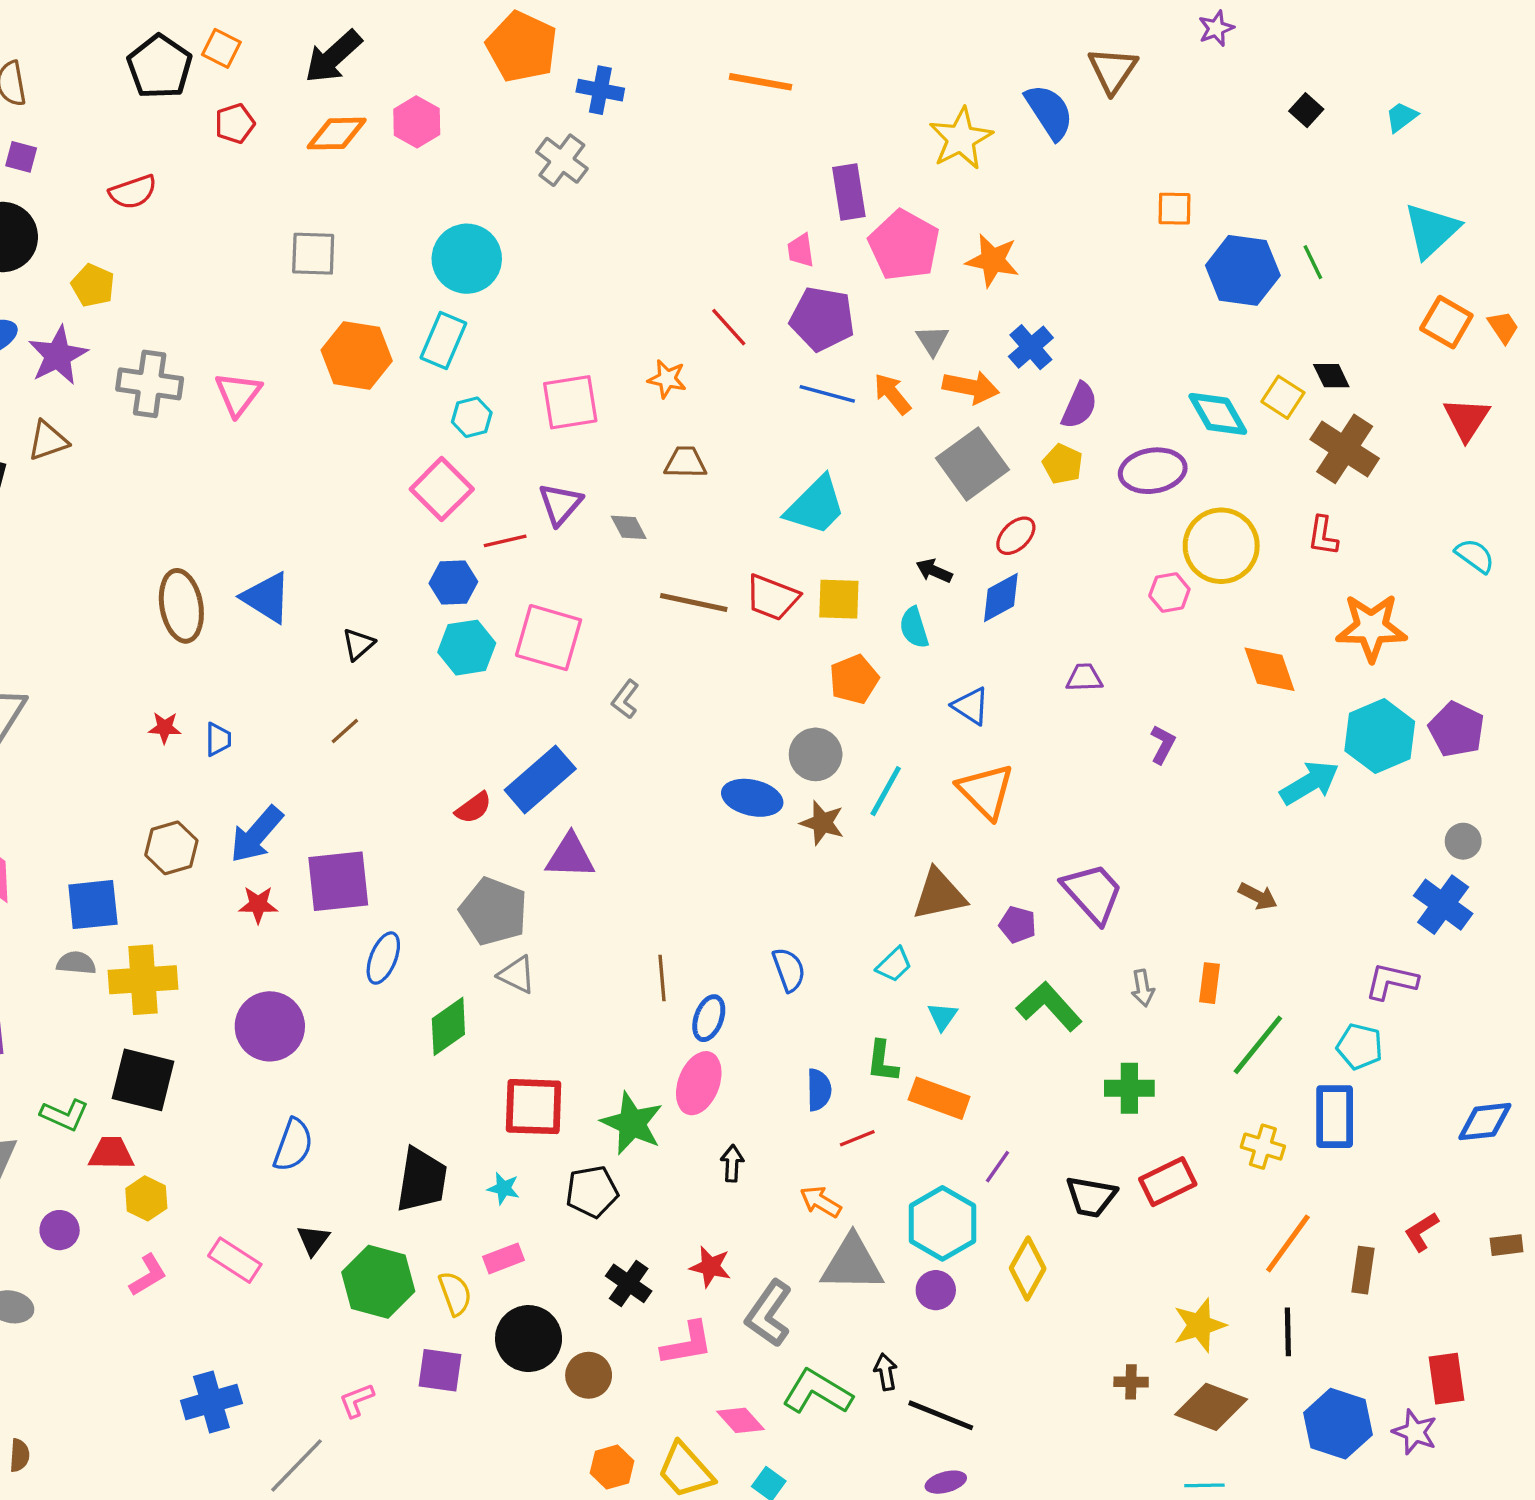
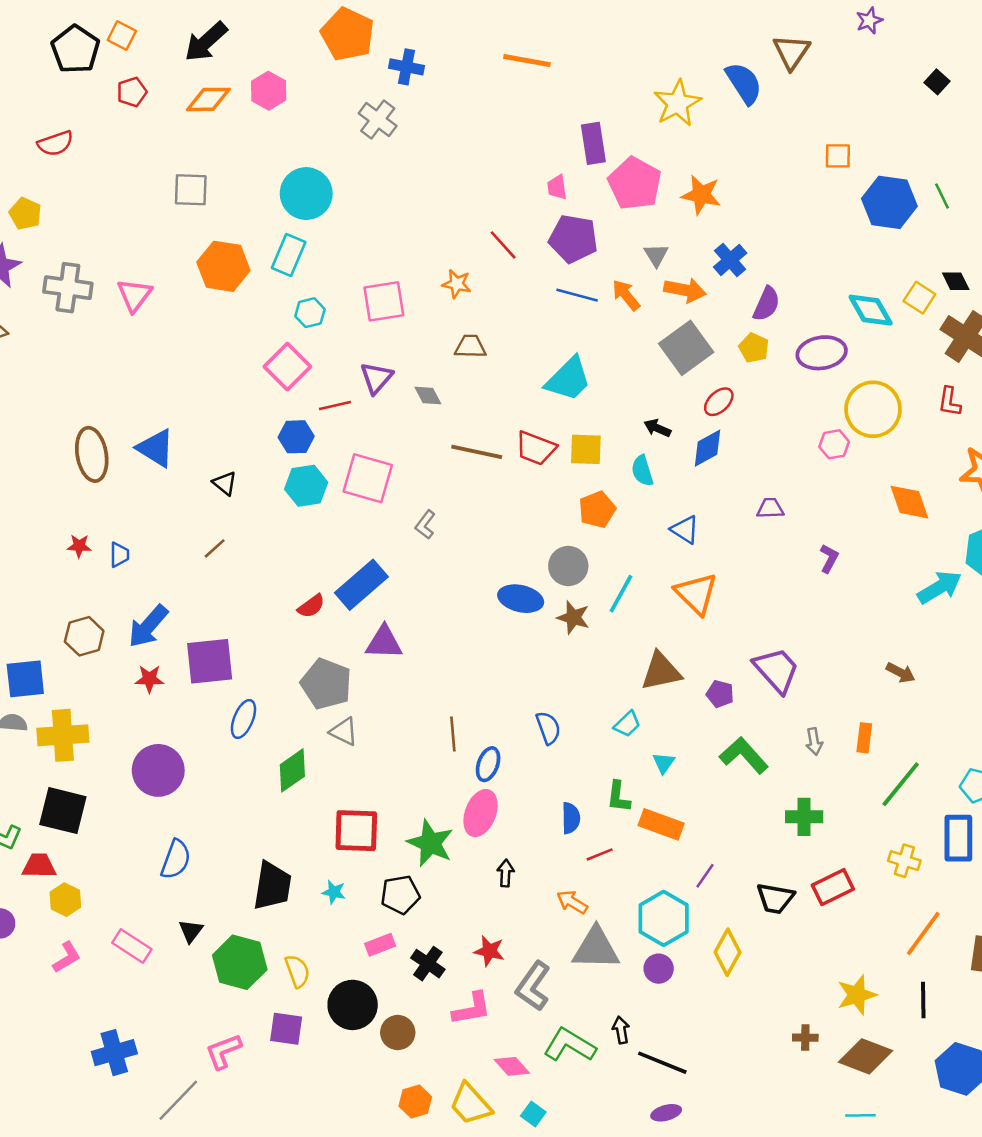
black triangle: (358, 644) -> (225, 483), turned -40
pink rectangle: (503, 1258) -> (380, 945), moved
pink L-shape: (357, 1400) -> (223, 1051), size x1.4

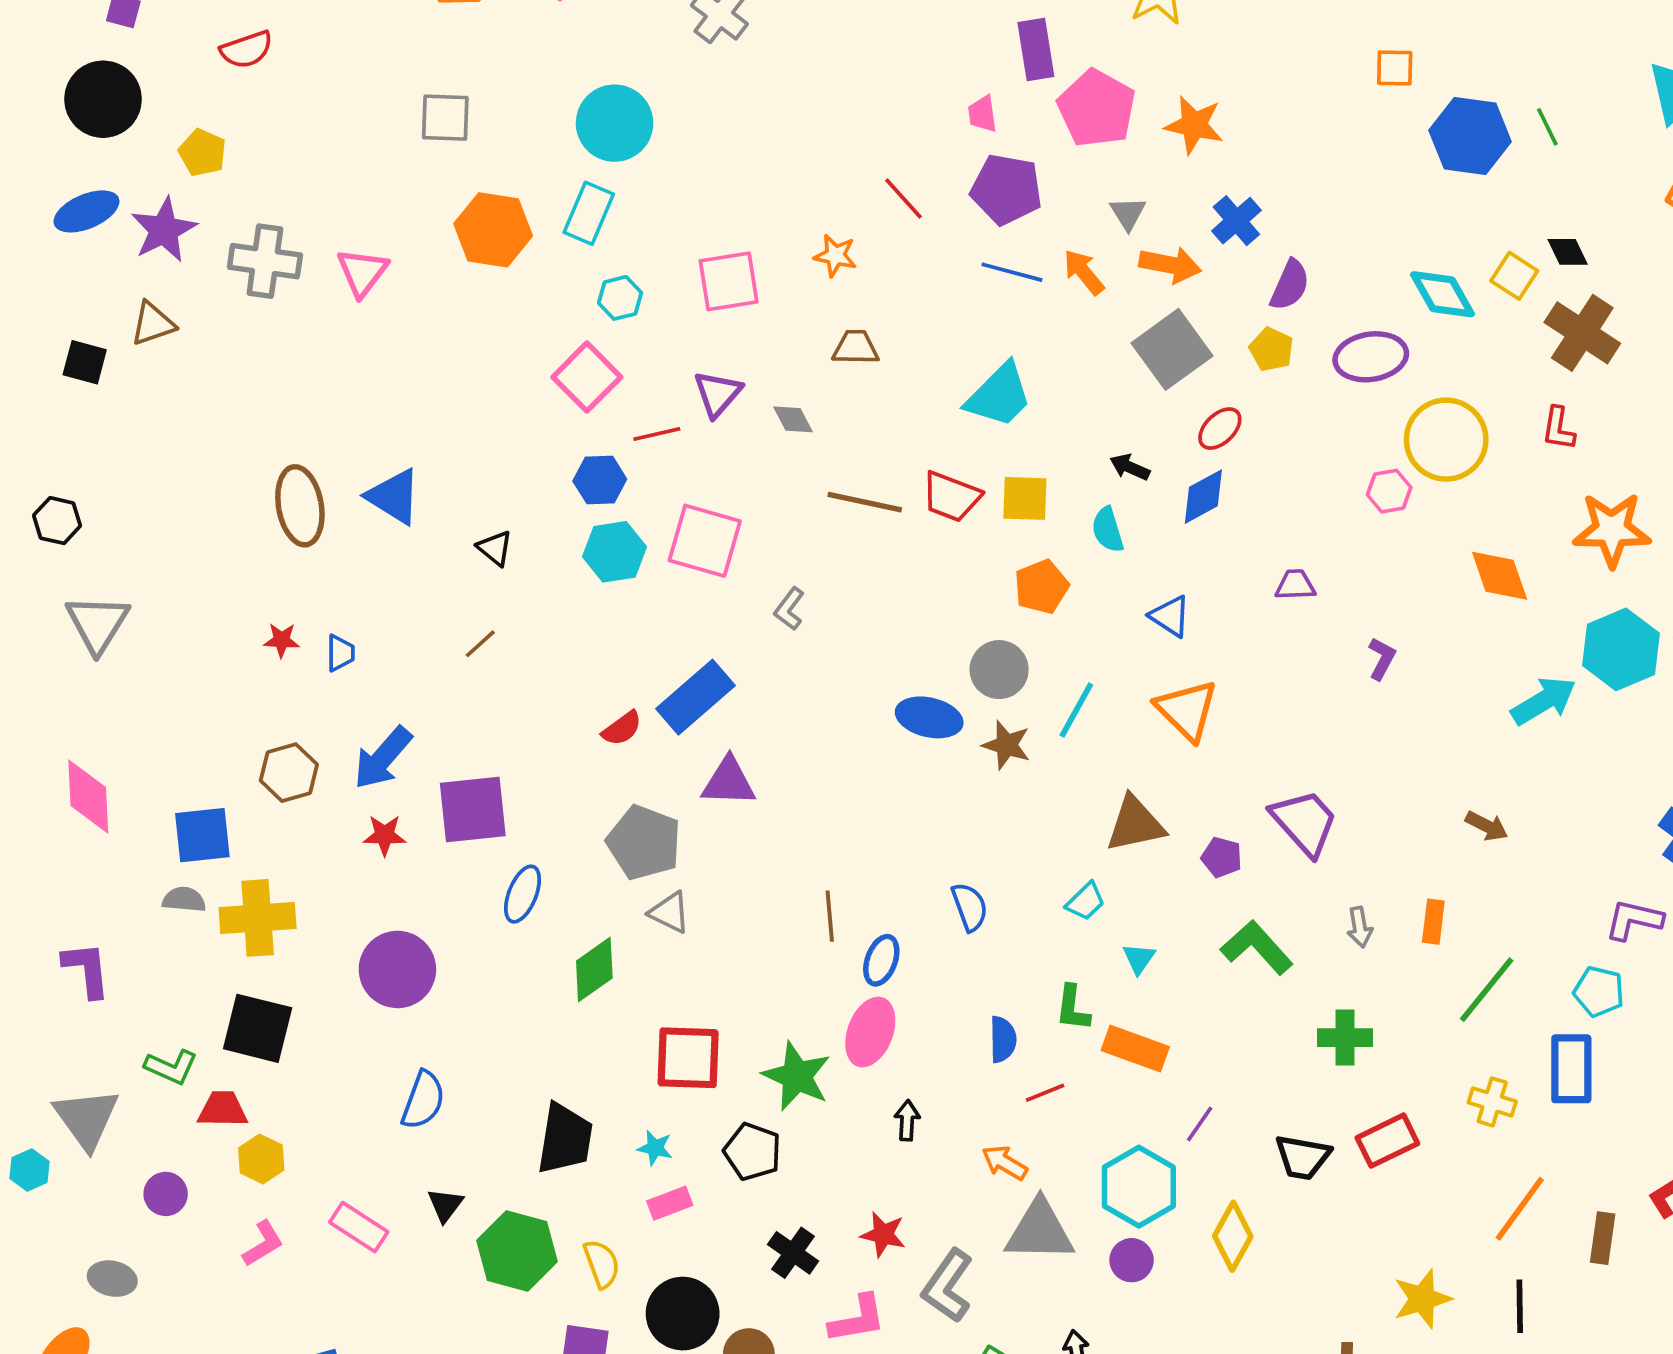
black pentagon: (400, 895) -> (753, 1152), turned 30
pink rectangle: (380, 945) -> (670, 1203), moved

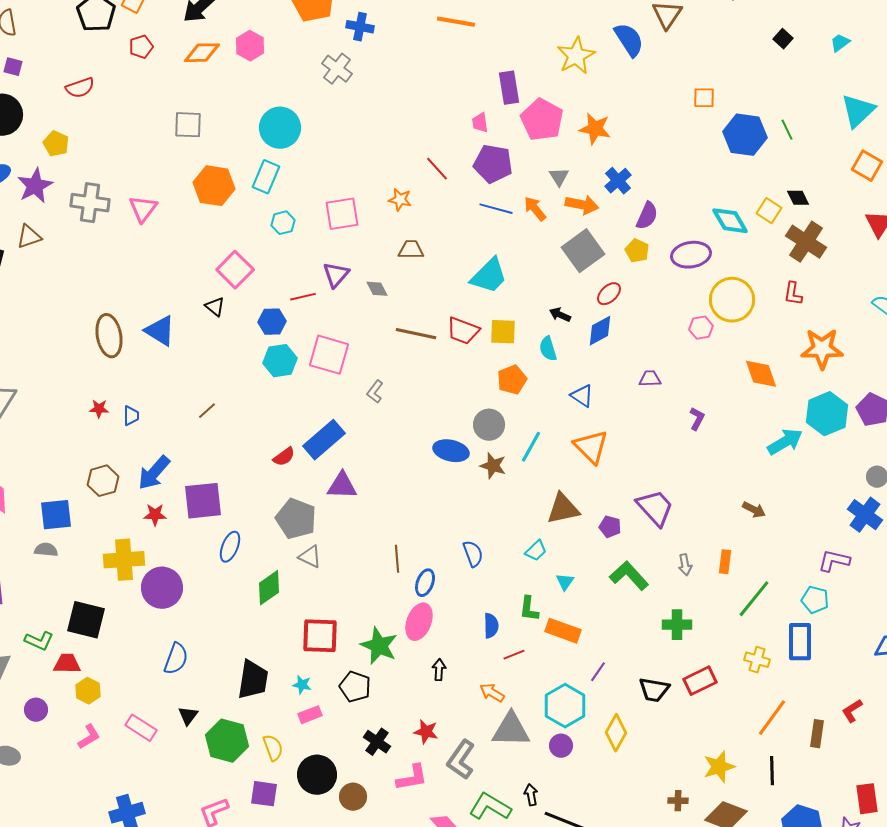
pink square: (587, 377) -> (235, 270), moved
black triangle: (495, 548) -> (215, 307), moved
yellow cross: (258, 918) -> (124, 560), moved

